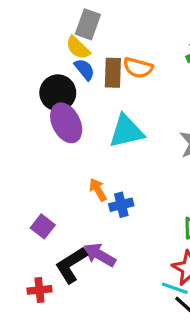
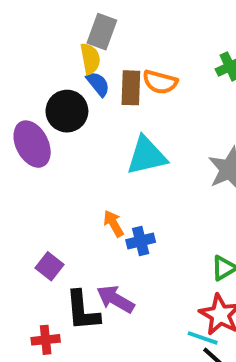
yellow semicircle: (78, 48) -> (90, 59), turned -144
purple ellipse: (66, 123) -> (32, 144), moved
black L-shape: (71, 265) -> (82, 311), turned -63

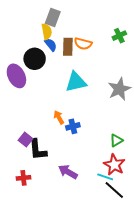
purple arrow: (115, 299) -> (68, 172), moved
black L-shape: (82, 311) -> (38, 150), moved

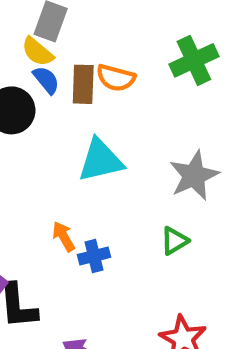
yellow semicircle: (47, 32) -> (38, 52), turned 140
green cross: (119, 36) -> (194, 60), size x1.5
green triangle: (116, 141) -> (174, 241), moved

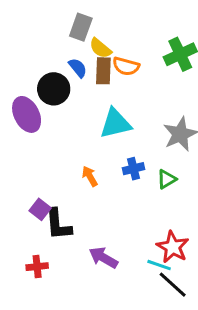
yellow semicircle: (38, 52) -> (100, 48), moved
blue cross: (94, 256) -> (134, 169), moved

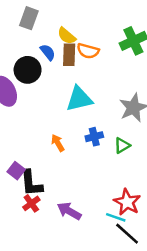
gray rectangle: (81, 27) -> (29, 18), moved
red cross: (37, 267) -> (31, 203), moved, turned -30

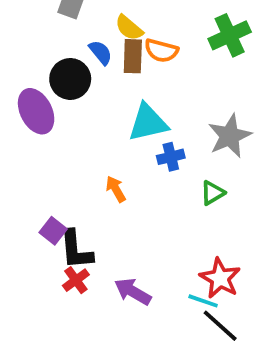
blue cross: (94, 137) -> (171, 157), moved

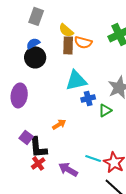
blue semicircle: (101, 52) -> (33, 43), moved, turned -80
purple ellipse: (36, 111) -> (19, 95), moved, turned 35
orange arrow: (116, 189) -> (59, 124), moved, turned 88
green triangle: (213, 193) -> (105, 110), moved
cyan line: (203, 301) -> (93, 158), moved

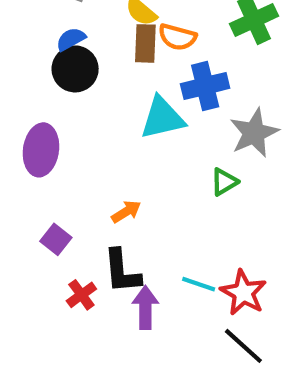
blue cross: (88, 98) -> (205, 86), moved, size x1.5
black L-shape: (38, 147) -> (122, 271), moved
purple arrow: (68, 169) -> (145, 308), turned 60

